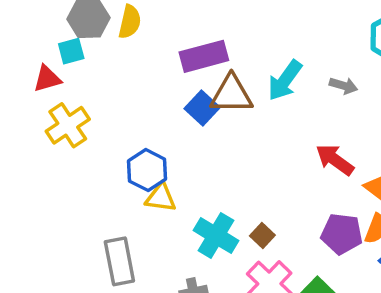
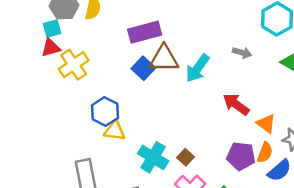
red triangle: (47, 79) -> (51, 48), moved
cyan arrow: (285, 80) -> (198, 68), moved
yellow cross: (68, 125) -> (74, 65), moved

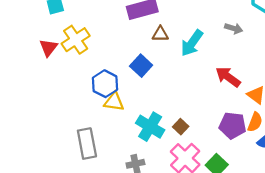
red triangle: (51, 48) -> (49, 48), moved, turned -36
brown triangle: (164, 59) -> (160, 34), size x0.6
blue square: (143, 68) -> (141, 66), moved

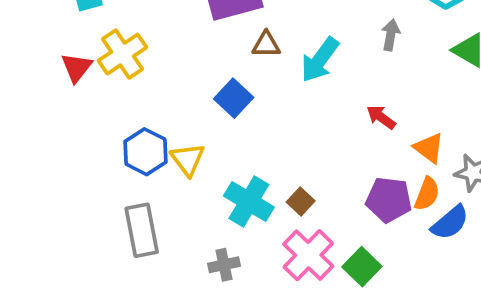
gray arrow: (234, 28) -> (391, 35), turned -96
red arrow: (228, 77) -> (381, 117), size x0.7
blue hexagon: (105, 84) -> (145, 152), moved
yellow triangle: (114, 102) -> (188, 159), turned 45

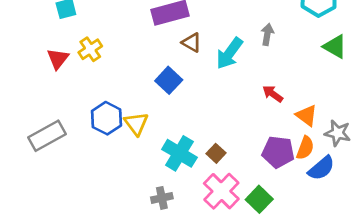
gray arrow: (391, 35) -> (267, 34), moved
brown triangle: (266, 44) -> (192, 43), turned 30
yellow cross: (123, 54) -> (90, 49), size x0.7
gray rectangle: (142, 230) -> (47, 136), moved, turned 72

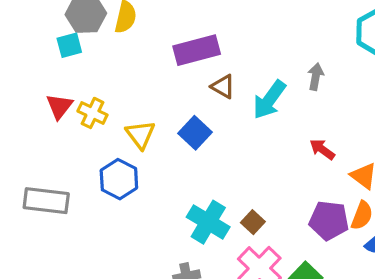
yellow cross: (90, 49) -> (92, 113), moved, turned -30
yellow triangle: (136, 124) -> (140, 134), moved
gray rectangle: (47, 136) -> (46, 201), turned 36

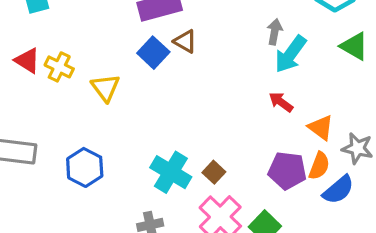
cyan arrow: (269, 100) -> (290, 54), moved
red triangle: (59, 106) -> (27, 61), turned -36
blue square: (195, 133) -> (153, 53), moved
blue hexagon: (119, 179) -> (85, 167), moved

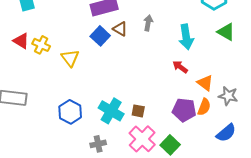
gray arrow: (275, 32) -> (148, 23), moved
cyan arrow: (290, 54) -> (186, 37), turned -45
blue hexagon: (85, 167) -> (70, 112), moved
brown square: (214, 172) -> (138, 111), turned -32
blue semicircle: (338, 190) -> (226, 133), moved

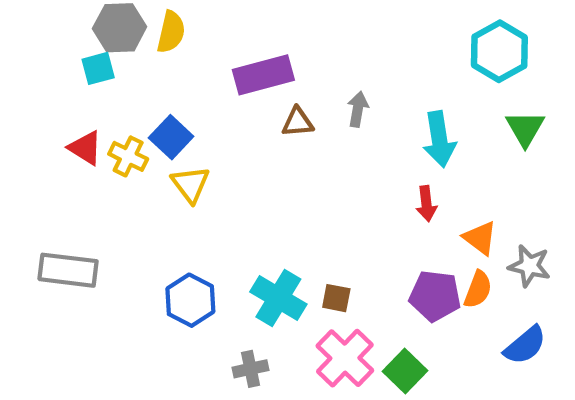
brown triangle: (120, 29) -> (298, 122), turned -35
green triangle: (226, 32) -> (525, 129), turned 30
blue square: (100, 36) -> (171, 137), moved
red arrow: (180, 67) -> (426, 204), turned -133

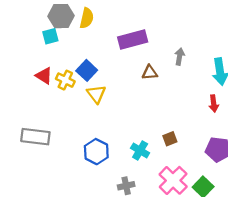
brown triangle: (298, 122) -> (150, 73), moved
cyan cross: (278, 298) -> (140, 151), size x0.7
brown square: (336, 298) -> (170, 139), moved, turned -32

